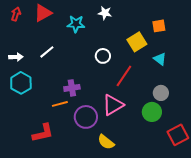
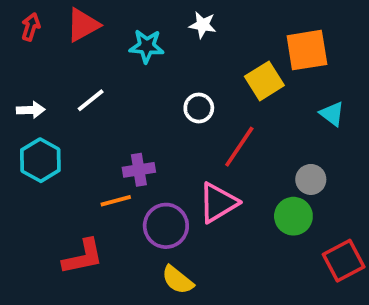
orange square: (159, 26) -> (307, 50), size x1.6
cyan triangle: (160, 59) -> (332, 114), moved
yellow semicircle: (106, 142) -> (178, 280), moved

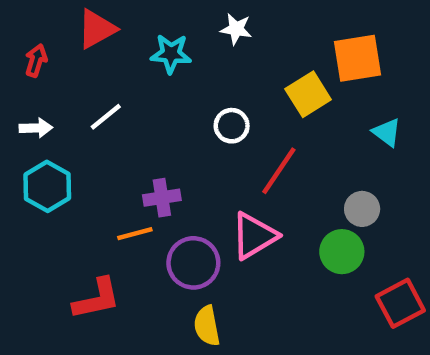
red arrow: (31, 27) -> (36, 60), moved
yellow semicircle: (178, 280) -> (207, 326), turned 40

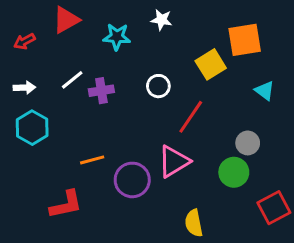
red arrow: (36, 60) -> (24, 41), turned -135
purple cross: (162, 198) -> (101, 91), moved
yellow semicircle: (207, 326) -> (194, 223), moved

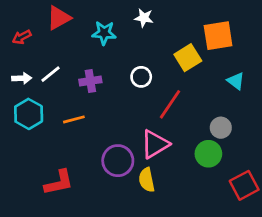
white line: (72, 80) -> (51, 74), moved
orange line: (92, 160) -> (74, 119), moved
yellow semicircle: (194, 223) -> (147, 180), moved

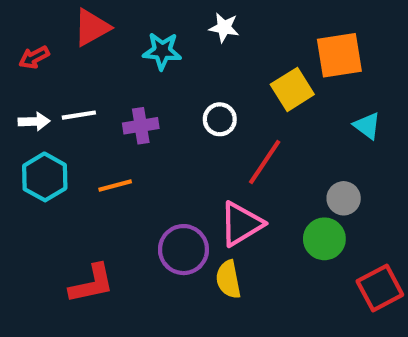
white line: (51, 74) -> (79, 115), turned 30

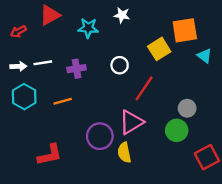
cyan triangle: (367, 126) -> (205, 56), moved

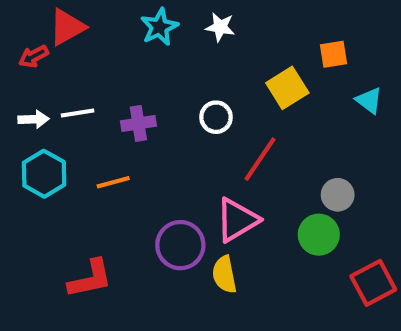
red triangle: (50, 15) -> (67, 27), moved
cyan star: (88, 28) -> (159, 27), moved, turned -30
orange square: (185, 30) -> (333, 54), size x0.6

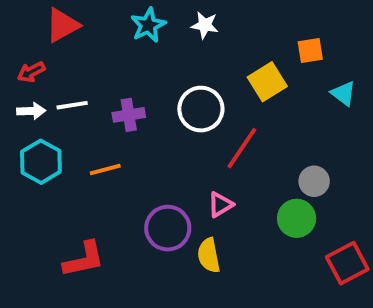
red arrow: (34, 56) -> (31, 72), moved
white circle: (216, 117) -> (201, 109), size x1.5
pink triangle: (237, 220) -> (220, 205), size x0.6

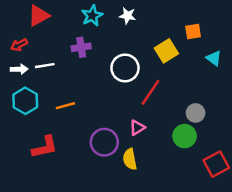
purple cross: (129, 115) -> (81, 47), moved
red L-shape: (84, 259) -> (45, 147), moved

